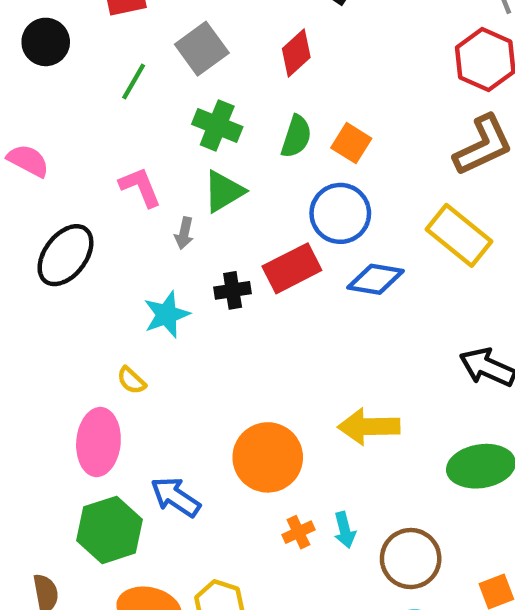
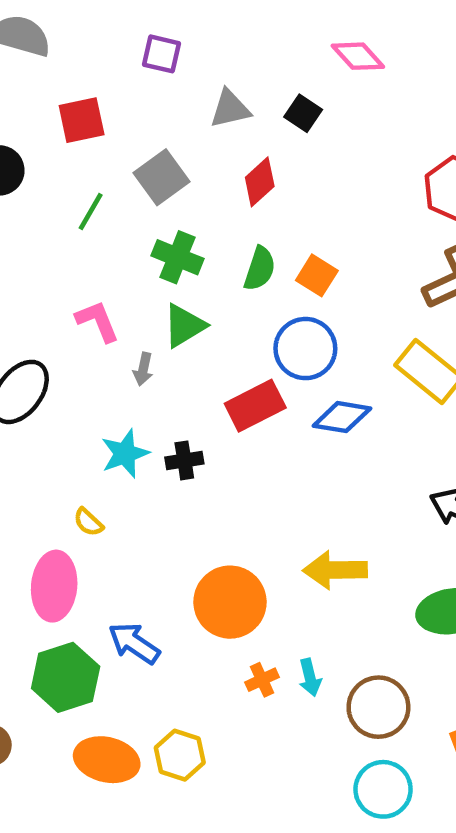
black cross: (233, 290) -> (184, 460), moved

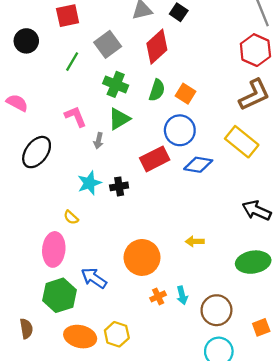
red diamond: (260, 182) -> (157, 47), size x1.4
yellow arrow: (335, 570) -> (195, 241), size x0.6

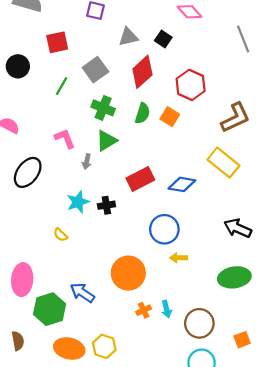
red hexagon: (255, 50) -> (191, 85), moved
blue circle: (180, 130) -> (164, 229), moved
pink ellipse: (54, 249) -> (22, 280), moved

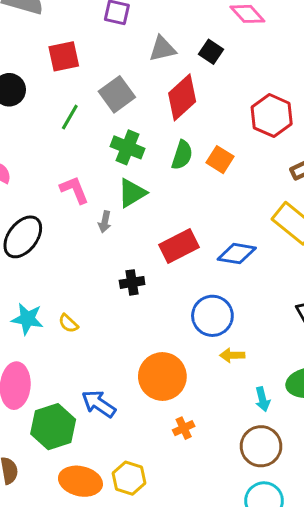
red hexagon: (191, 85) -> (272, 116), moved
cyan star: (78, 202) -> (27, 319), moved, turned 30
cyan arrow: (167, 309) -> (263, 399), moved

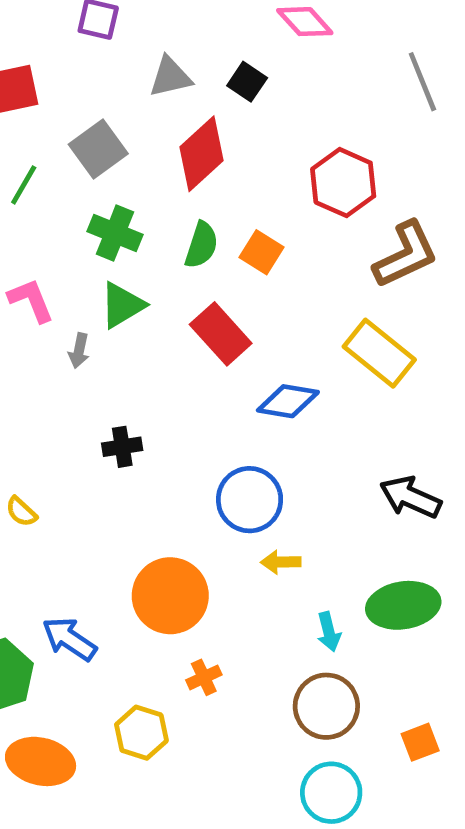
red rectangle: (179, 246) -> (221, 334), moved, turned 75
yellow hexagon: (129, 478) -> (141, 733), moved

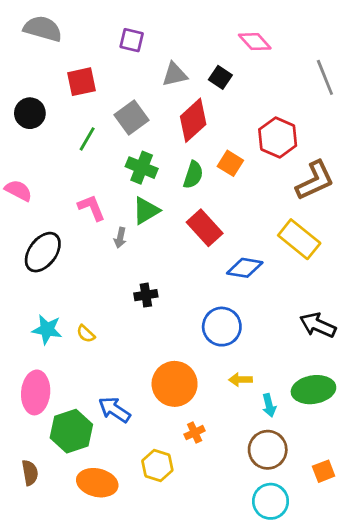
orange square: (262, 252) -> (230, 163), moved
yellow arrow: (281, 562) -> (240, 380), moved

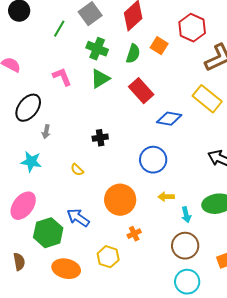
gray arrow: (120, 238) -> (46, 132), moved
yellow semicircle: (86, 334) -> (77, 170), moved
pink ellipse: (36, 392) -> (23, 206), turned 32

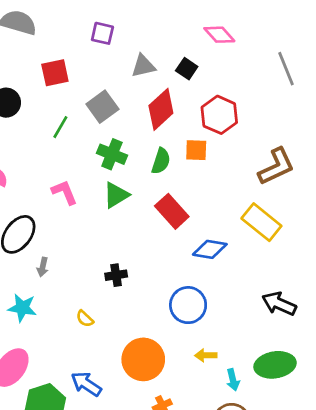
red hexagon: (192, 28) -> (219, 115), moved
orange square: (159, 46) -> (196, 150), turned -30

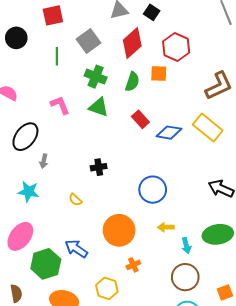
green line: (60, 127) -> (57, 56), turned -30
green triangle: (116, 195) -> (99, 107), turned 50
red rectangle: (172, 211) -> (140, 119), size x0.7
blue diamond: (210, 249) -> (169, 133), moved

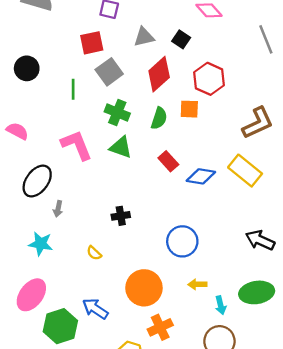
red square: (53, 15) -> (92, 43), moved
pink L-shape: (60, 105) -> (77, 145), size x1.4
orange cross: (133, 265) -> (160, 327), size x1.5

